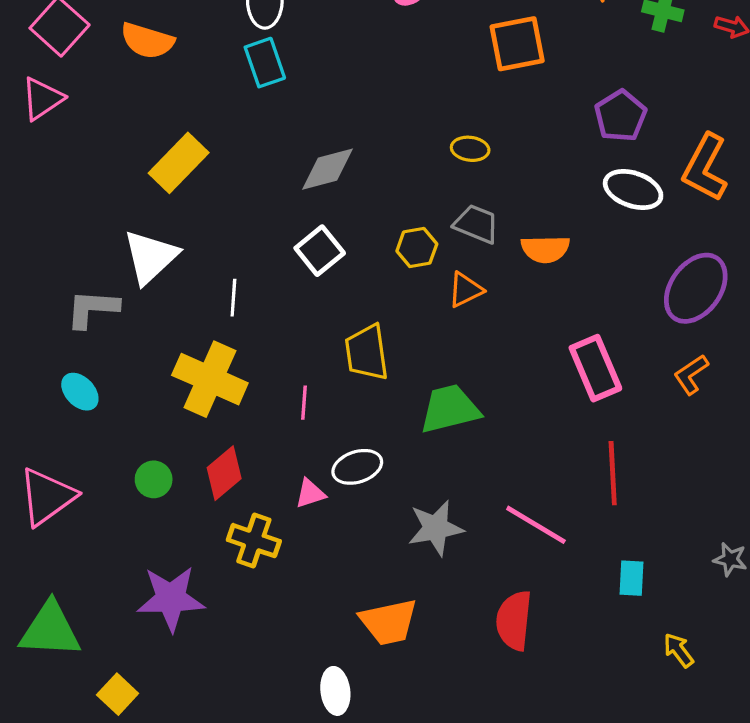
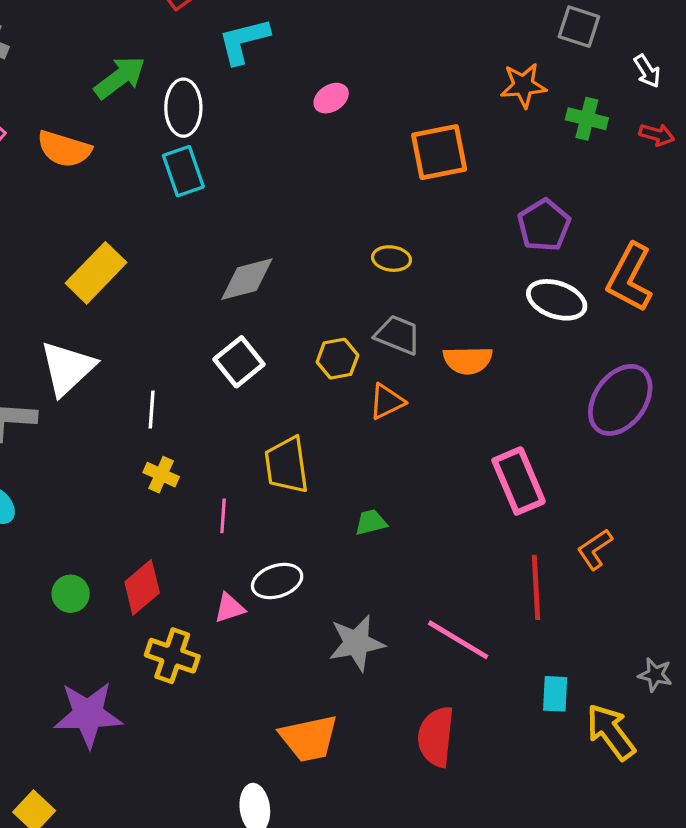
orange L-shape: (691, 374) -> (595, 549), moved
yellow cross: (210, 379) -> (161, 475), moved, size x0.5
green trapezoid: (450, 409) -> (371, 522), size x0.5
yellow arrow: (679, 650) -> (611, 732), moved, size x1.6

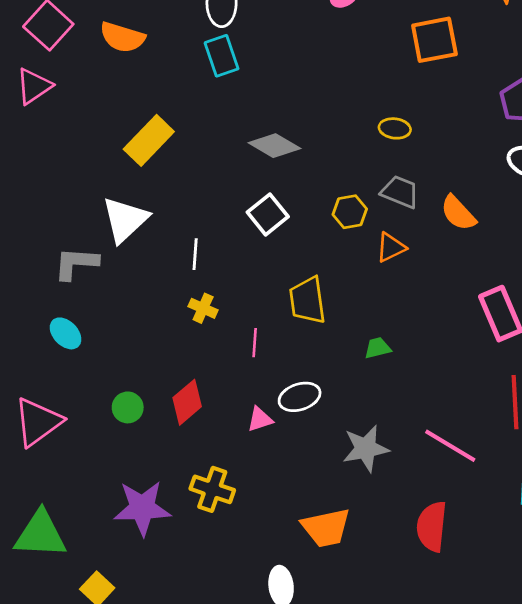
gray diamond: (247, 279) -> (274, 146), turned 45
orange semicircle: (468, 360) -> (458, 213), turned 48
yellow cross: (172, 656) -> (212, 489), moved

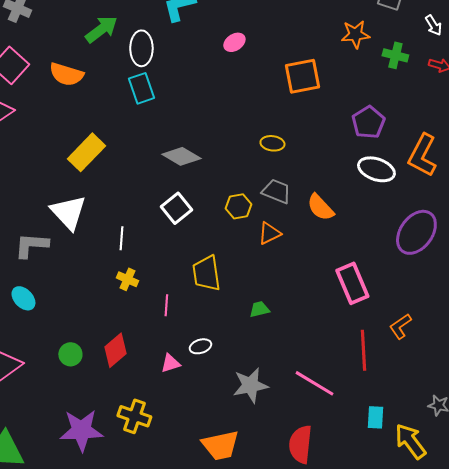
white triangle: (125, 220) -> (68, 212), turned -30
white ellipse: (300, 397) -> (200, 346), size x0.7

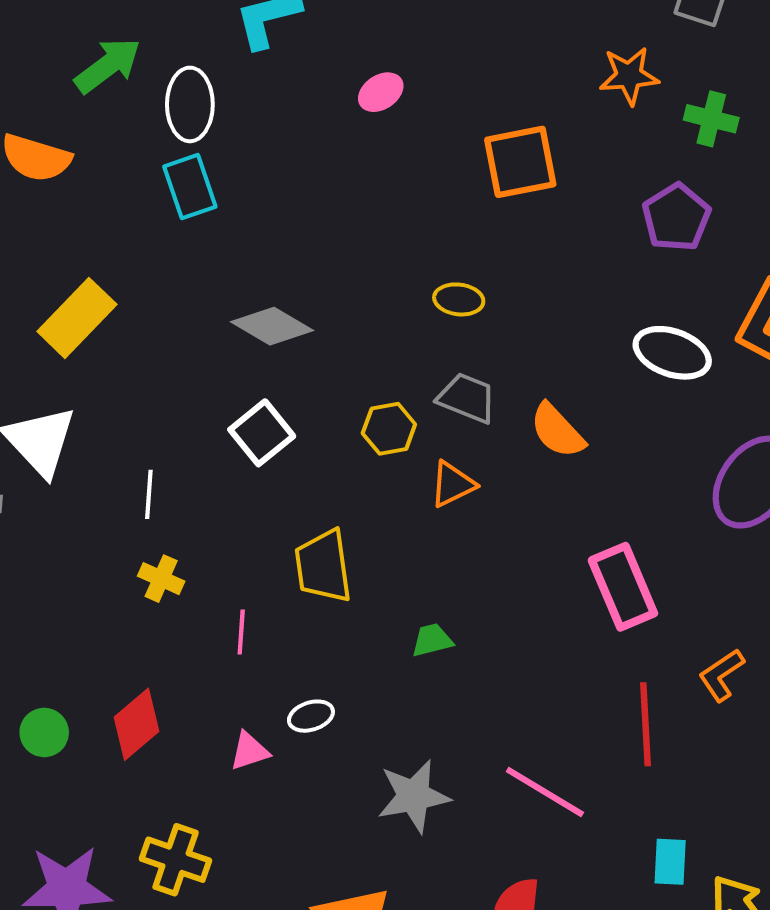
purple pentagon: (368, 122) -> (676, 217), moved

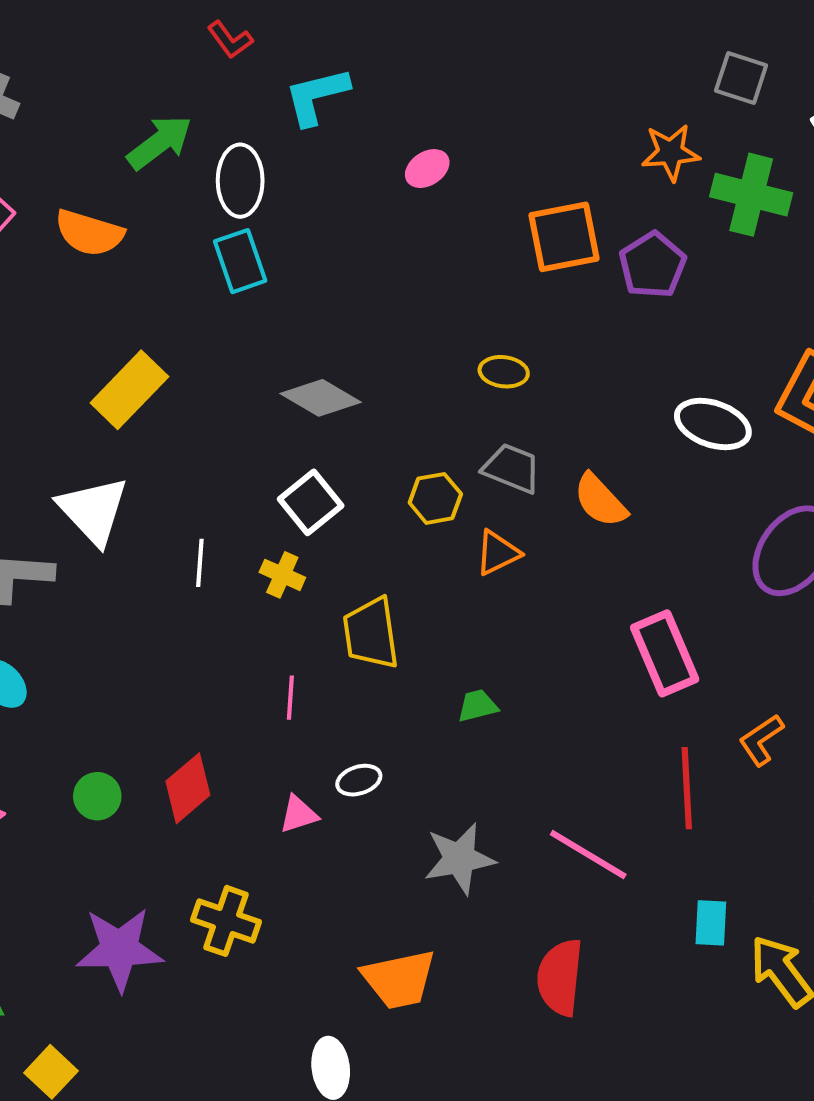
green cross: (711, 119) -> (751, 195), size x1.5
purple pentagon: (676, 217) -> (653, 265), moved
yellow cross: (161, 579) -> (282, 575), moved

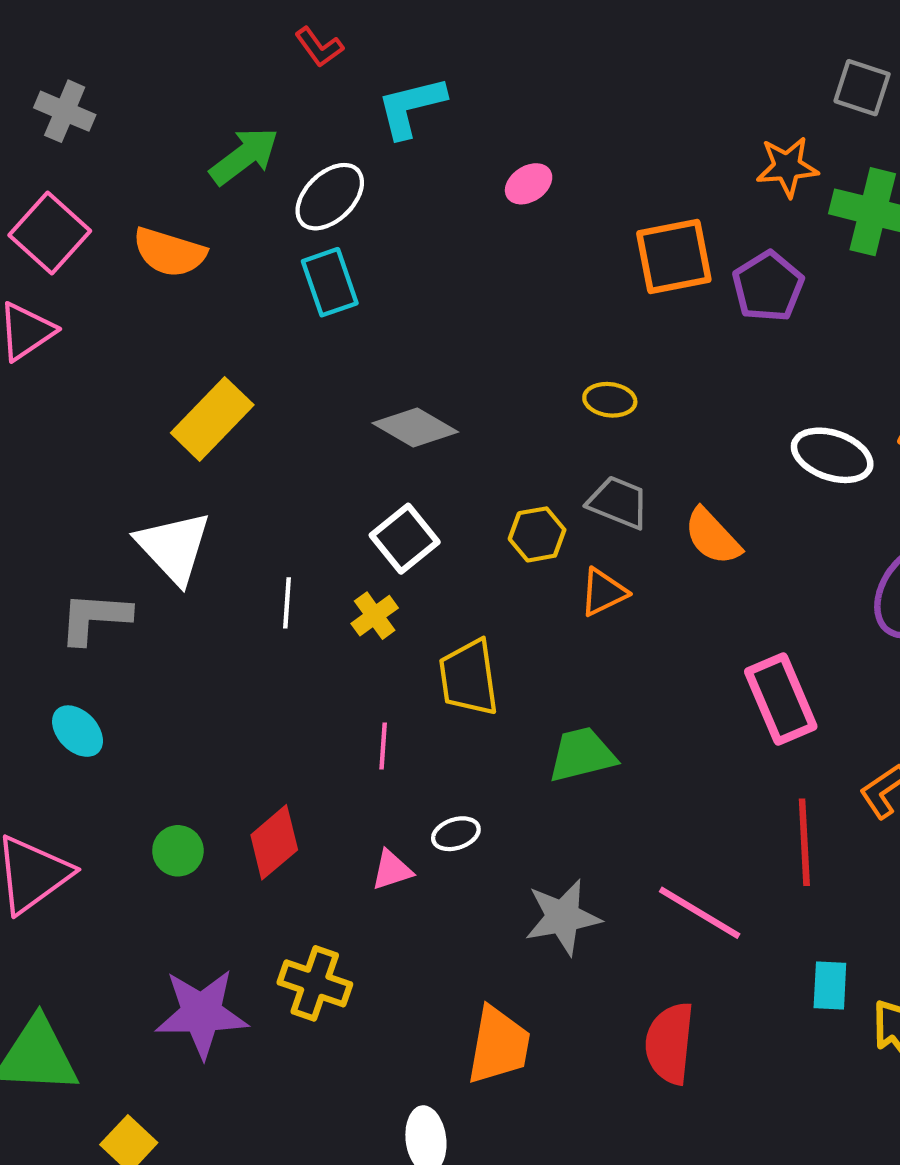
white ellipse: (240, 181) -> (330, 197), turned 46
yellow cross: (282, 575) -> (375, 616), turned 30
green trapezoid: (478, 706) -> (582, 755), size x1.6
orange trapezoid: (399, 979) -> (499, 1045), turned -68

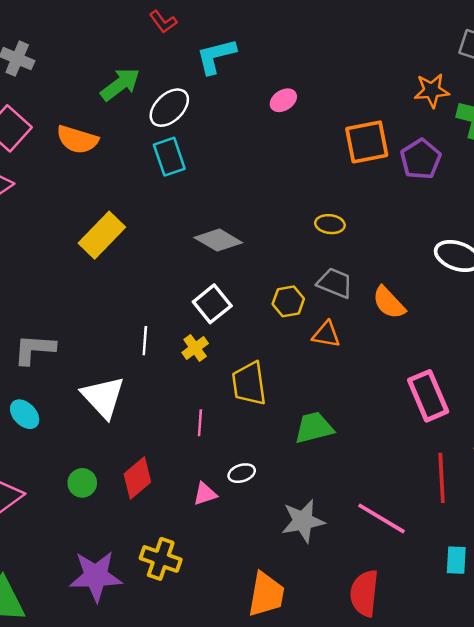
white triangle: (174, 547) -> (103, 397), moved
orange triangle: (603, 592) -> (326, 334), turned 36

